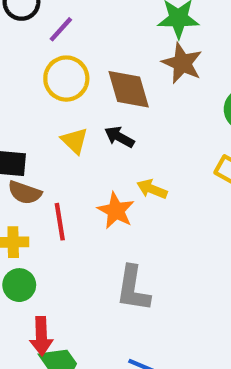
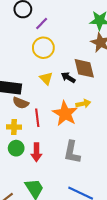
brown diamond: (129, 89) -> (84, 68), moved
yellow arrow: (152, 189) -> (83, 104), turned 144
orange star: (116, 211) -> (65, 114), size x1.4
red arrow: (41, 336) -> (36, 152), moved

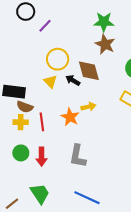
yellow circle: (43, 48) -> (58, 59), moved
orange star: (65, 114) -> (70, 117), size x0.7
yellow cross: (14, 127) -> (21, 122), moved

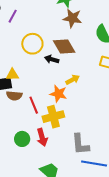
yellow triangle: (50, 82) -> (12, 75), moved, turned -32
yellow cross: (21, 122) -> (53, 117), moved, size x1.5
gray L-shape: (78, 156) -> (80, 144), moved

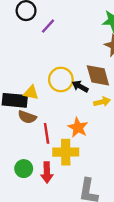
yellow circle: (32, 44) -> (61, 79), moved
yellow arrow: (73, 80) -> (102, 102), moved

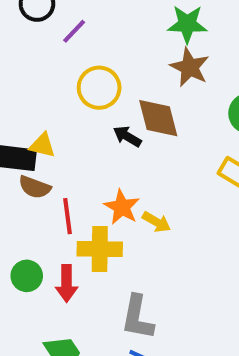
yellow circle: (61, 79) -> (99, 88), moved
yellow arrow: (102, 102) -> (156, 222), moved, turned 42

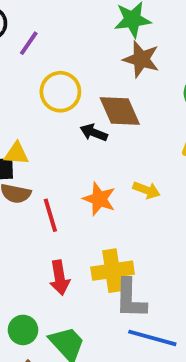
yellow arrow: (156, 222) -> (146, 190), moved
yellow cross: (100, 249) -> (113, 271), moved
green circle: (27, 276) -> (23, 330), moved

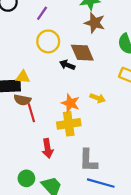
purple line: (29, 43) -> (42, 13), moved
red line: (50, 215) -> (31, 113), moved
yellow cross: (113, 271) -> (69, 124), moved

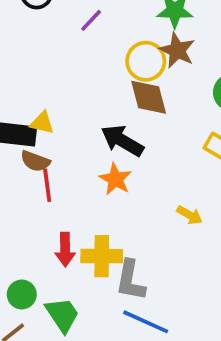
yellow circle: (48, 41) -> (146, 61), moved
black arrow: (67, 65) -> (122, 141), moved, size x1.6
yellow arrow: (98, 98) -> (190, 215), moved
yellow cross: (69, 124) -> (102, 256), moved

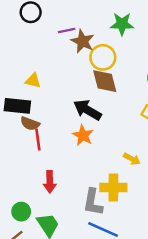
purple line: (91, 20) -> (67, 30), turned 35
brown star: (177, 50) -> (83, 41), moved
yellow triangle: (42, 123) -> (33, 81), moved
yellow cross: (102, 256) -> (113, 187), moved

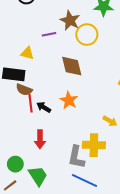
purple line: (67, 30) -> (49, 34), moved
brown diamond: (105, 81) -> (72, 66), moved
black arrow: (87, 110) -> (44, 107), moved, size x0.6

